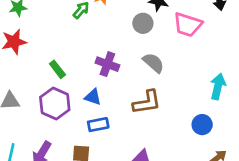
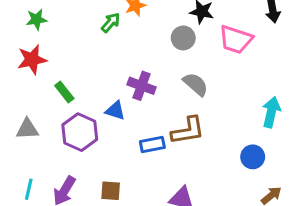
green rectangle: (57, 69) -> (64, 92), moved
blue triangle: (93, 97) -> (115, 111), moved
blue rectangle: (98, 125) -> (152, 144), moved

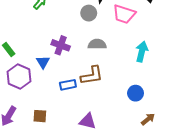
gray semicircle: (196, 84) -> (97, 44), turned -42
blue triangle: (115, 111) -> (43, 62), turned 40
cyan arrow: (271, 112) -> (142, 52), moved

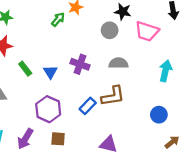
blue triangle: (43, 62) -> (50, 72), moved
purple hexagon: (19, 77) -> (48, 109), moved
blue rectangle: (68, 85) -> (88, 106), turned -35

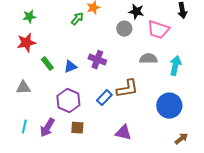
gray semicircle: (118, 63) -> (148, 59), moved
blue triangle: (50, 72) -> (70, 67), turned 40
blue circle: (159, 115) -> (169, 106), size x1.6
brown arrow: (172, 142) -> (181, 139), moved

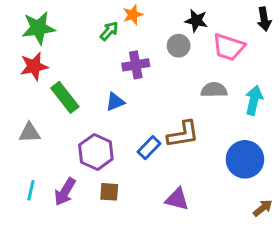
green star: (29, 17) -> (38, 28), size x1.6
purple cross: (97, 60) -> (136, 65), moved, turned -30
green rectangle: (47, 64) -> (65, 97), size x1.5
blue triangle: (70, 67) -> (115, 102), moved

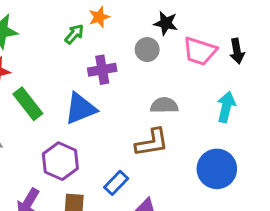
black arrow: (264, 19) -> (237, 51), moved
gray semicircle: (214, 90) -> (164, 105), moved
blue triangle: (115, 102) -> (81, 108), size x1.6
blue rectangle: (149, 148) -> (116, 183), moved

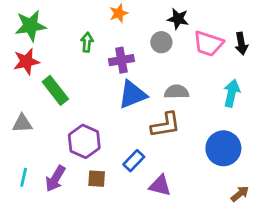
green arrow: (74, 34) -> (87, 42), moved, turned -36
blue triangle: (81, 108) -> (132, 95), moved

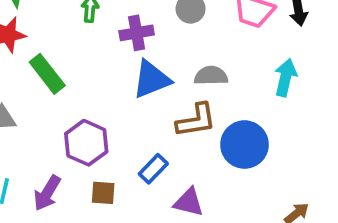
blue circle: (223, 148) -> (245, 145), moved

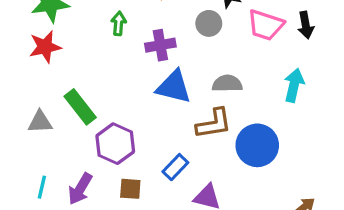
green rectangle: (47, 74) -> (80, 107), moved
blue triangle: (151, 79) -> (174, 87), turned 36

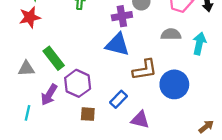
purple cross: (160, 45) -> (122, 16), moved
gray semicircle: (227, 84) -> (171, 34), moved
purple arrow: (80, 189) -> (49, 95), moved

